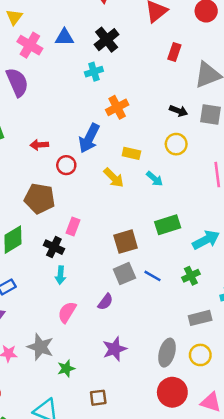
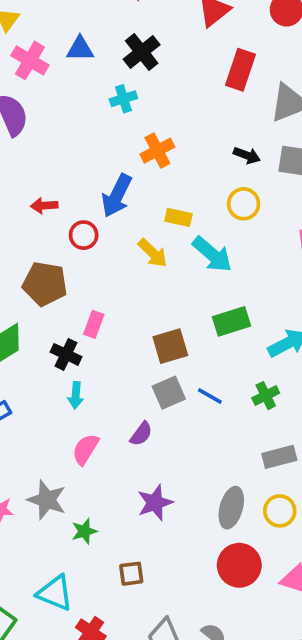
red rectangle: (174, 52) -> (241, 70), size x1.5
cyan arrow: (155, 179) -> (212, 254), size x1.6

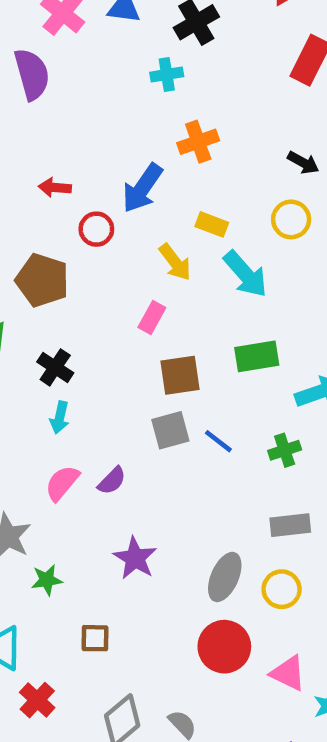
pink rectangle: (94, 324) -> (152, 318), moved
purple semicircle: (141, 434) -> (112, 481), moved
purple star: (155, 503) -> (135, 558), turned -30

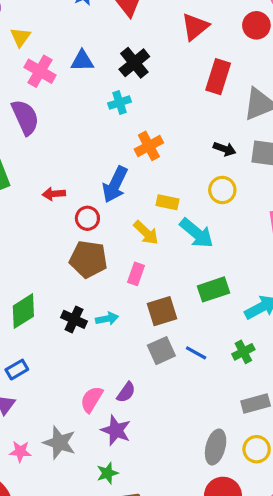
brown pentagon: (42, 280) -> (88, 259), moved
cyan arrow: (60, 418) -> (107, 319), moved, turned -105
purple star: (135, 558) -> (116, 430), moved
green star: (47, 580) -> (107, 473), moved

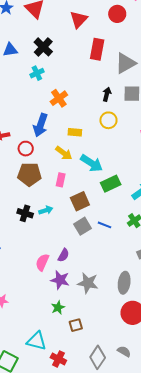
black arrow: (225, 149) -> (107, 94), turned -88
cyan arrow: (197, 233) -> (92, 163), moved
gray star: (59, 443) -> (88, 283), moved

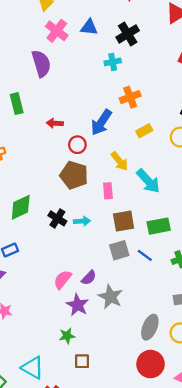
yellow rectangle: (75, 132) -> (144, 131), moved, turned -48
pink rectangle: (61, 180) -> (108, 191), turned -32
green rectangle: (111, 184) -> (159, 226), moved
gray star: (88, 283) -> (110, 297), moved

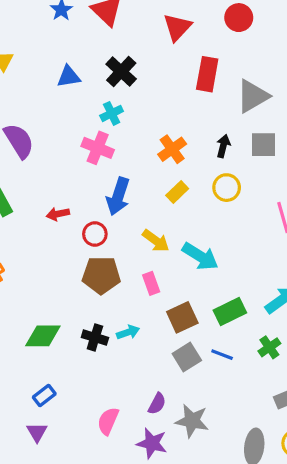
pink cross: (57, 31) -> (98, 148), moved
orange cross: (130, 97) -> (172, 149), moved
green diamond: (21, 207) -> (43, 336), turned 40
pink semicircle: (63, 280) -> (108, 421), moved

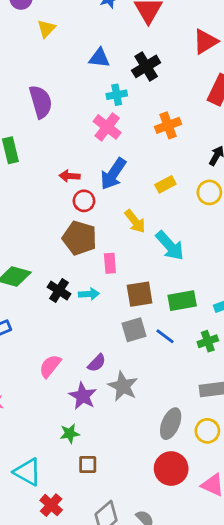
cyan cross: (112, 113) -> (117, 95), moved
orange cross: (172, 149) -> (168, 125), moved
red arrow: (58, 214) -> (70, 176), moved
pink rectangle: (151, 283) -> (110, 263), moved

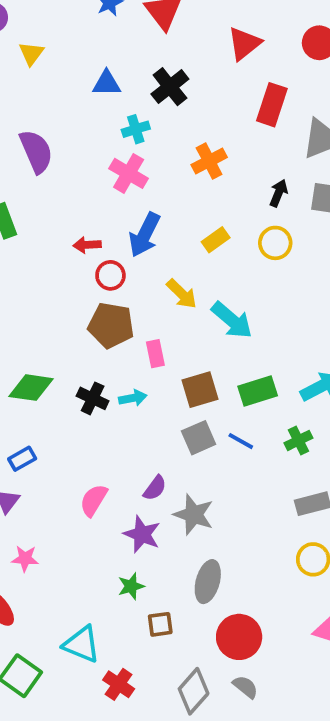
gray ellipse: (171, 424) -> (208, 582), moved
red circle: (171, 469) -> (239, 637), moved

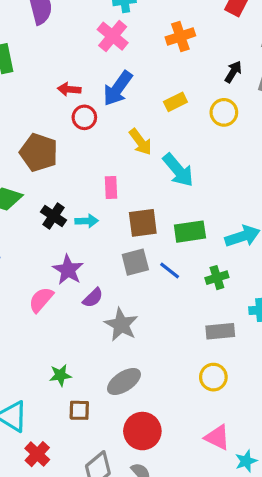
brown pentagon: (111, 325) -> (39, 152), moved
purple star: (142, 534) -> (68, 270), moved
gray ellipse: (208, 582) -> (124, 381), turned 32

